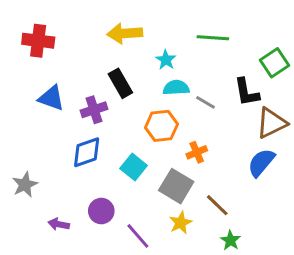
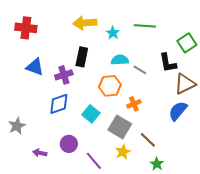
cyan star: (166, 60) -> (113, 33), moved
black rectangle: (120, 83) -> (82, 57), turned 42

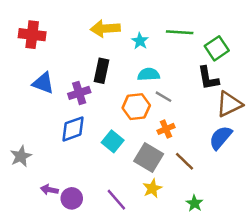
green square: (187, 43) -> (217, 48), moved
gray line: (140, 70) -> (163, 97), moved
brown line: (148, 140) -> (185, 161), moved
purple circle: (69, 144) -> (72, 198), moved

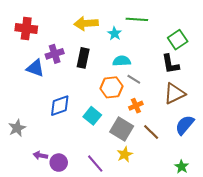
green line: (180, 32) -> (137, 19), moved
purple cross: (79, 93) -> (55, 54), moved
brown triangle: (229, 104) -> (174, 93), moved
blue semicircle: (221, 138) -> (185, 125), moved
green star: (194, 203) -> (182, 167), moved

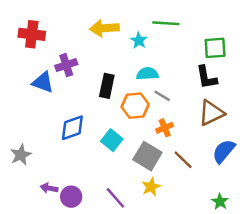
green square: (178, 40) -> (215, 48), turned 30
black rectangle: (83, 58) -> (107, 86), moved

